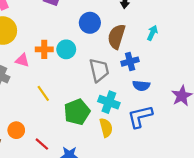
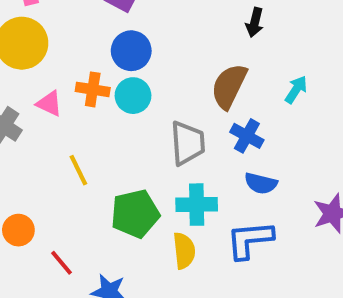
blue circle: (90, 23) -> (131, 51), moved
blue cross: (130, 62) -> (247, 136), turned 35
cyan cross: (109, 102) -> (197, 205), turned -30

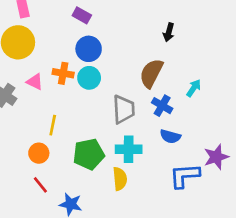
cyan arrow: (296, 90) -> (194, 88), moved
yellow line: (78, 170) -> (53, 125), turned 36
orange circle: (18, 230) -> (39, 153), moved
blue L-shape: (250, 240) -> (185, 176), moved

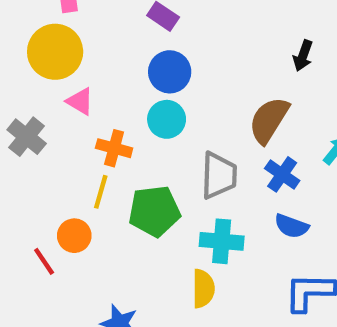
orange cross: (63, 73) -> (114, 148), moved
pink triangle: (35, 82) -> (80, 101), moved
green pentagon: (89, 154) -> (154, 211), moved
red line: (40, 185) -> (44, 261), moved

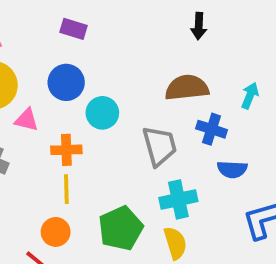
blue circle: (170, 72) -> (66, 82), moved
brown semicircle: (269, 120) -> (187, 88), turned 69
green pentagon: (154, 211) -> (121, 228), moved

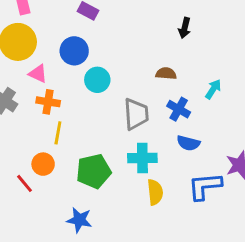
brown semicircle: (187, 88) -> (166, 73), size x0.6
orange cross: (66, 150) -> (48, 102), moved
yellow semicircle: (175, 243) -> (155, 192), moved

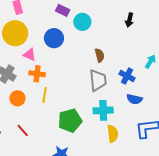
brown semicircle: (166, 73) -> (100, 55), moved, turned 72
cyan circle: (97, 80) -> (82, 22), moved
orange circle: (43, 164) -> (17, 98), moved

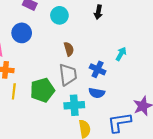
cyan circle: (82, 22) -> (59, 15), moved
blue semicircle: (134, 99) -> (97, 93), moved
green pentagon: (70, 121) -> (42, 90), moved

